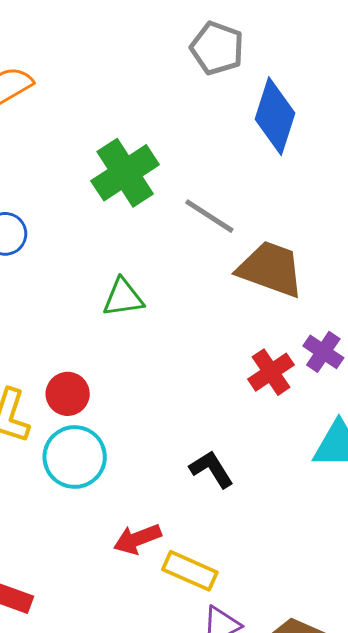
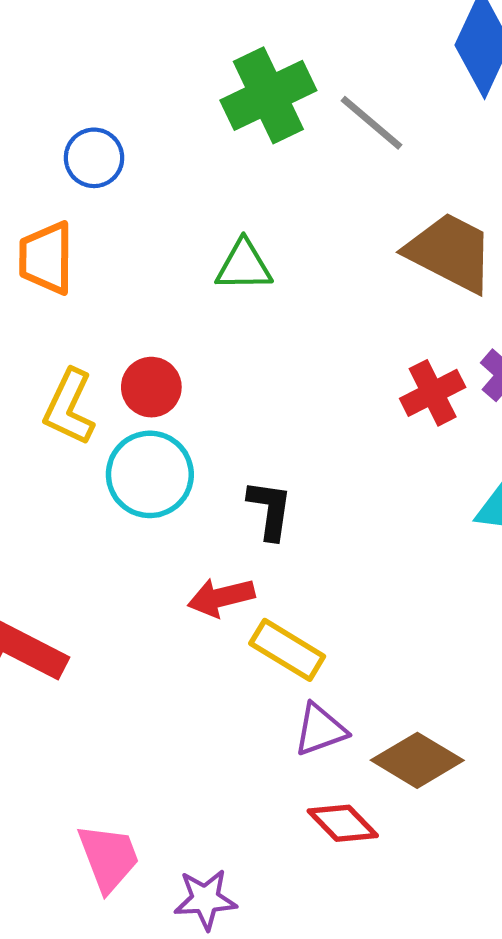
gray line: (209, 216) -> (371, 123), moved
black L-shape: (211, 469) -> (270, 510), moved, turned 33

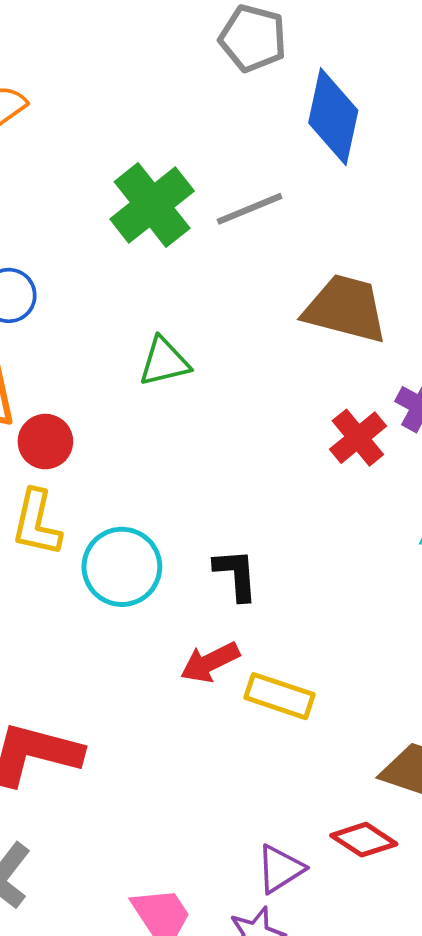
gray line: (371, 123) -> (250, 209), turned -50
red circle: (151, 387) -> (45, 442), moved
purple triangle: (320, 730) -> (280, 869), moved

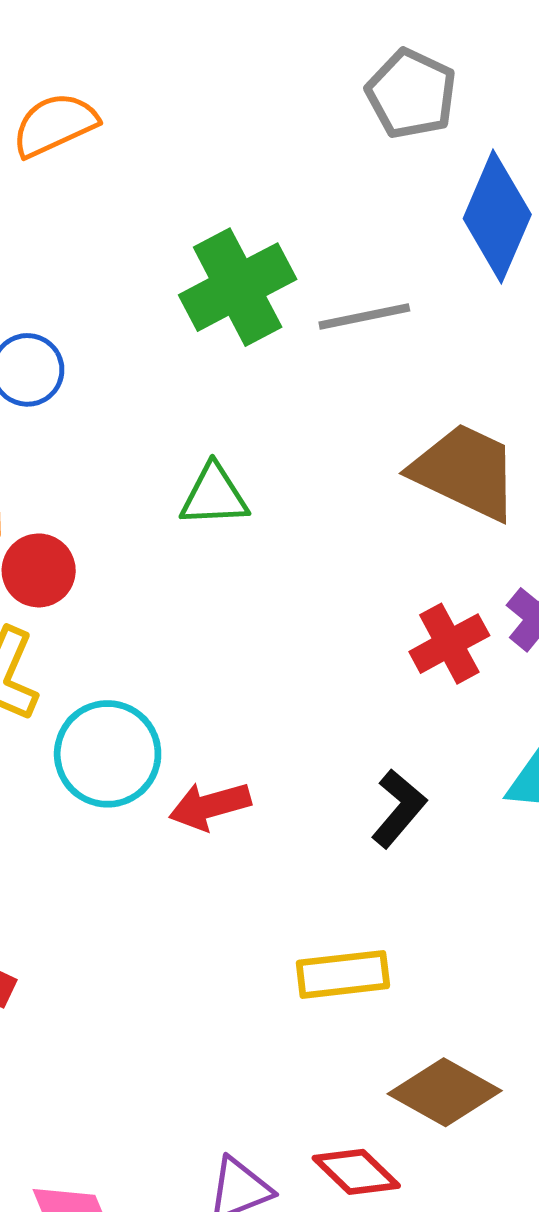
black L-shape: (236, 574) -> (399, 808), moved, turned 34
red arrow: (210, 662) -> (210, 806), moved
yellow rectangle: (279, 696) -> (343, 974), moved, turned -36

